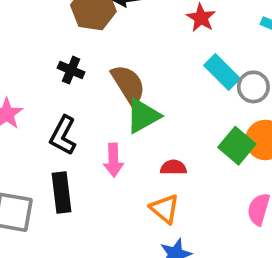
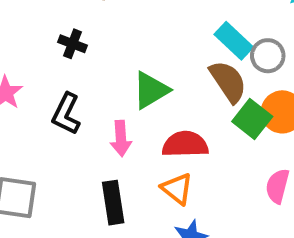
brown semicircle: (128, 84) -> (228, 82), moved
red semicircle: (173, 167) -> (185, 144), size x1.6
black rectangle: (62, 192) -> (113, 203), moved

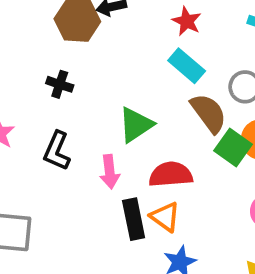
cyan rectangle: (234, 41) -> (187, 66), moved
black rectangle: (113, 203) -> (134, 219), moved

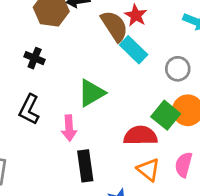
brown semicircle: (209, 113) -> (114, 26), moved
red semicircle: (171, 174) -> (140, 136), moved
orange triangle: (165, 217) -> (148, 170), moved

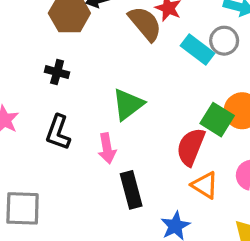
cyan rectangle: (134, 50) -> (197, 49), moved
gray circle: (178, 69) -> (224, 41), moved
red semicircle: (140, 136) -> (191, 147), turned -60

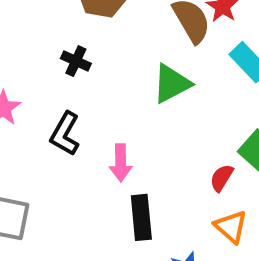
green triangle: (128, 104) -> (172, 84), moved
red semicircle: (191, 147) -> (222, 178), size x0.6

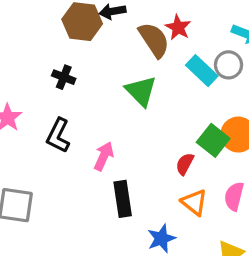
green triangle: (172, 84) -> (141, 91), turned -44
pink arrow: (121, 163) -> (104, 156), turned -152

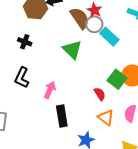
gray circle: (229, 65) -> (94, 24), moved
red semicircle: (185, 164) -> (100, 94), turned 120

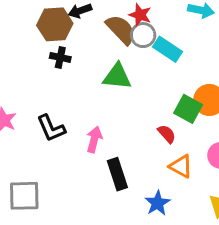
black cross: (25, 42) -> (60, 57), moved
green triangle: (72, 50) -> (117, 76), turned -30
black L-shape: (22, 78) -> (51, 128), turned -40

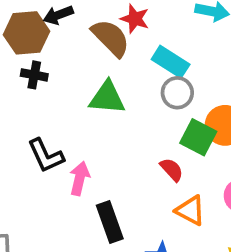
gray circle: (143, 35) -> (177, 93), moved
black L-shape: (51, 128) -> (46, 156), moved

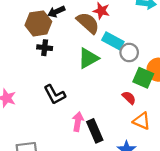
cyan rectangle: (171, 62) -> (113, 41), moved
green triangle: (107, 98) -> (88, 58), turned -30
pink arrow: (80, 178) -> (78, 122), moved

